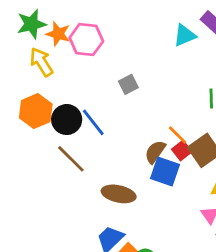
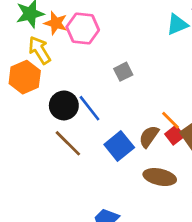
orange hexagon: (36, 111) -> (25, 77), moved
blue square: (165, 171) -> (119, 146), moved, turned 32
brown ellipse: (119, 194) -> (160, 177), moved

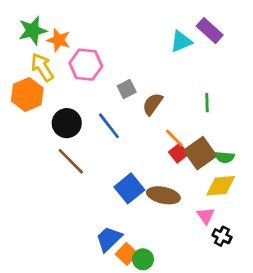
pink hexagon: (83, 29) -> (86, 65), moved
blue line: (89, 108) -> (109, 126), moved
brown semicircle: (149, 137) -> (153, 104), moved
blue square: (119, 146) -> (129, 188), moved

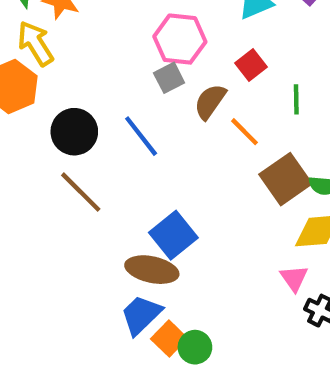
pink hexagon: (86, 65) -> (180, 39), moved
orange line: (174, 138) -> (245, 132), moved
red square: (178, 153) -> (251, 65), moved
brown ellipse: (163, 195) -> (152, 270), moved

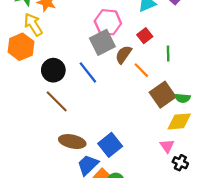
gray square: (169, 78) -> (102, 42), size x1.6
blue square: (173, 235) -> (110, 145), moved
brown ellipse: (152, 270) -> (72, 142), moved

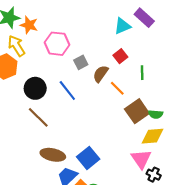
pink hexagon: (108, 22) -> (57, 44), moved
gray square: (102, 42) -> (81, 62), size x0.6
pink triangle: (167, 146) -> (141, 159), size x1.5

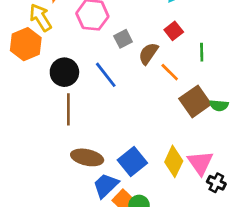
brown line: (38, 117) -> (68, 109), turned 45
yellow diamond: (153, 136) -> (174, 161), moved, turned -60

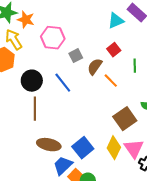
brown square: (195, 101) -> (125, 119), moved

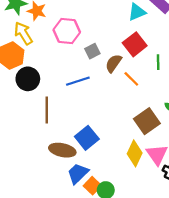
red square: (114, 50) -> (135, 44), size x1.5
black circle: (32, 81) -> (28, 79), moved
blue line: (63, 83) -> (78, 81), turned -70
blue square: (83, 148) -> (87, 138), moved

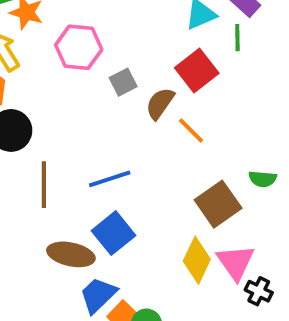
green line: (158, 62) -> (237, 38), moved
blue line: (78, 81) -> (110, 179), moved

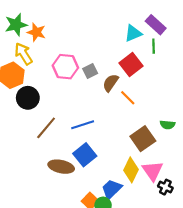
pink hexagon: (79, 47) -> (65, 67), moved
brown line: (44, 185) -> (46, 128), turned 40
blue trapezoid: (98, 295) -> (112, 189), moved

